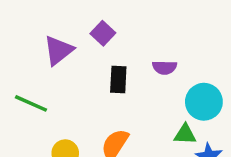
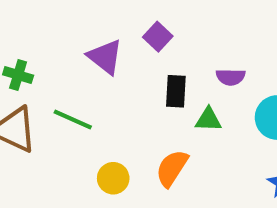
purple triangle: (58, 50) -> (105, 57), turned -44
green triangle: (185, 134) -> (208, 120), moved

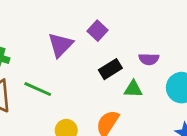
purple triangle: (105, 57) -> (61, 45), turned 36
black rectangle: (176, 91) -> (110, 69), turned 55

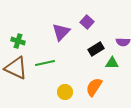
green line: (38, 89) -> (45, 63), turned -36

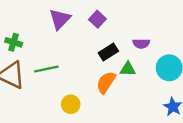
purple triangle: (61, 32) -> (60, 19), moved
orange semicircle: (94, 87) -> (106, 82), moved

